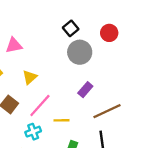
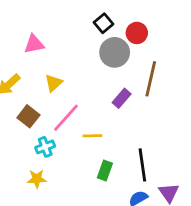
red circle: (109, 33) -> (137, 33), moved
brown line: (107, 111) -> (151, 79), moved, turned -52
cyan cross: (33, 132) -> (45, 147), moved

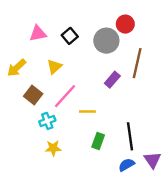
black square: (103, 23) -> (70, 36), moved
yellow star: (37, 179) -> (53, 148), moved

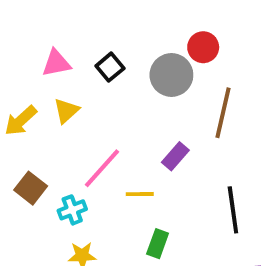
yellow triangle: (54, 67) -> (66, 111), moved
purple rectangle: (112, 80) -> (175, 156), moved
brown square: (33, 95) -> (31, 188), moved
black line: (130, 136) -> (233, 210), moved

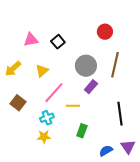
gray circle: (171, 75) -> (86, 66), moved
yellow triangle: (66, 111) -> (42, 71), moved
cyan cross: (72, 210) -> (47, 118), moved

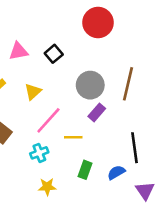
red circle: (105, 32) -> (98, 23), moved, size x1.5
yellow star: (44, 137) -> (47, 187), moved
blue semicircle: (106, 151) -> (116, 172), moved

